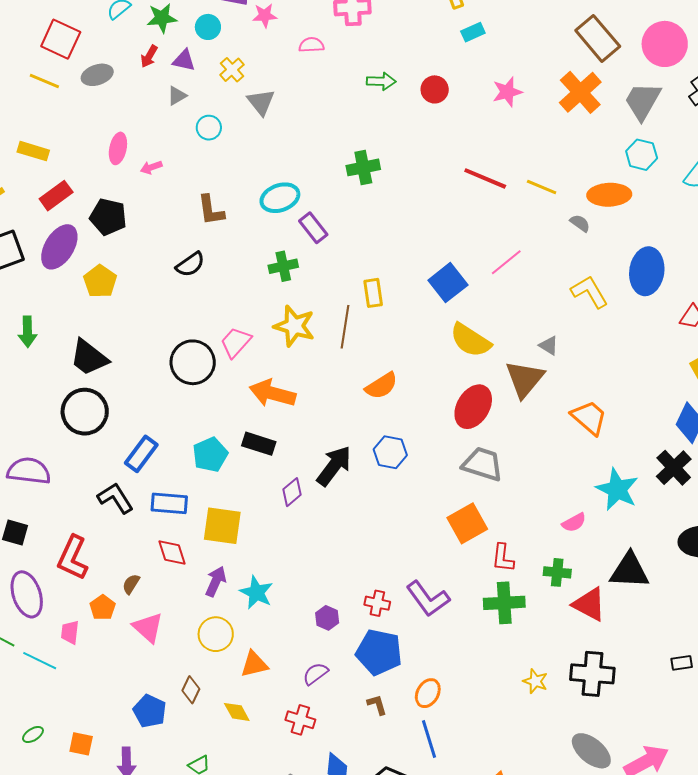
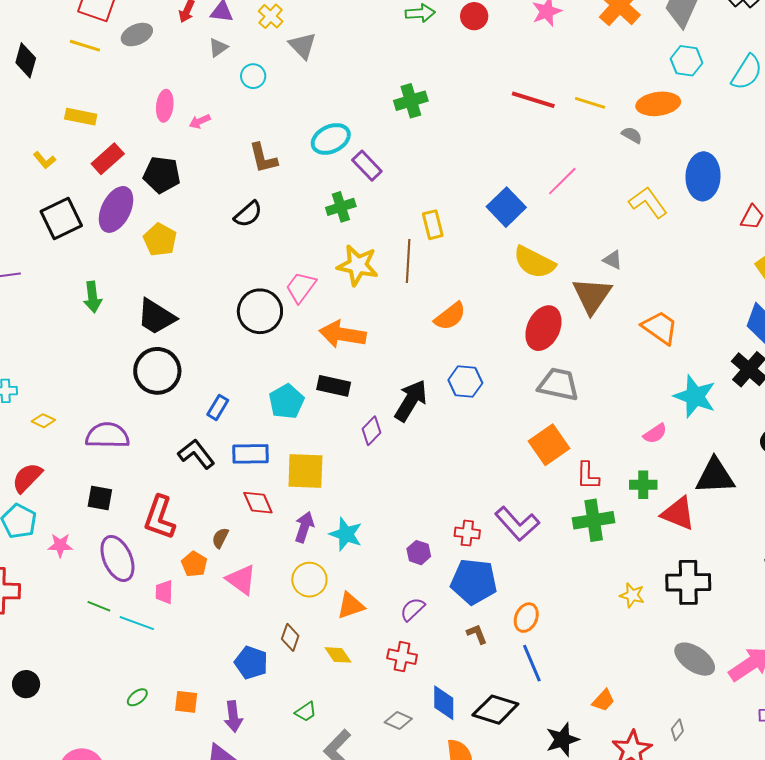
blue rectangle: (141, 454) -> (218, 407), size x0.7

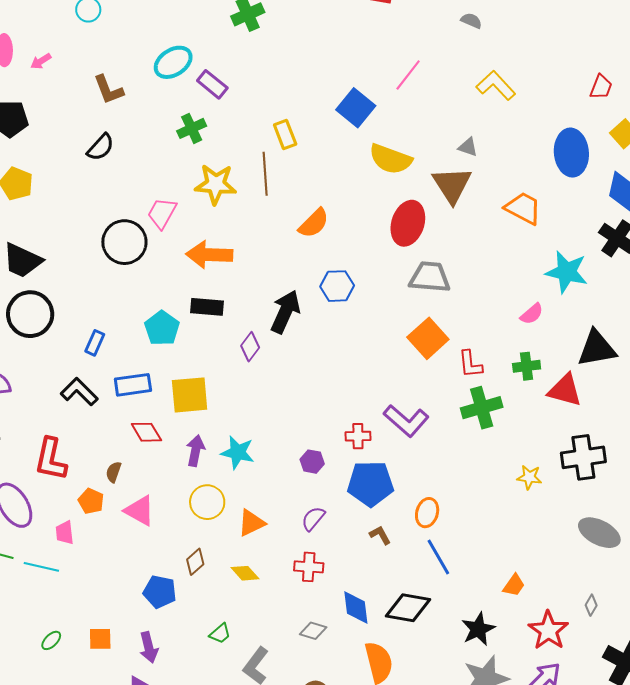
blue ellipse: (703, 176) -> (571, 153), moved
brown diamond: (290, 637) -> (195, 562), turned 36

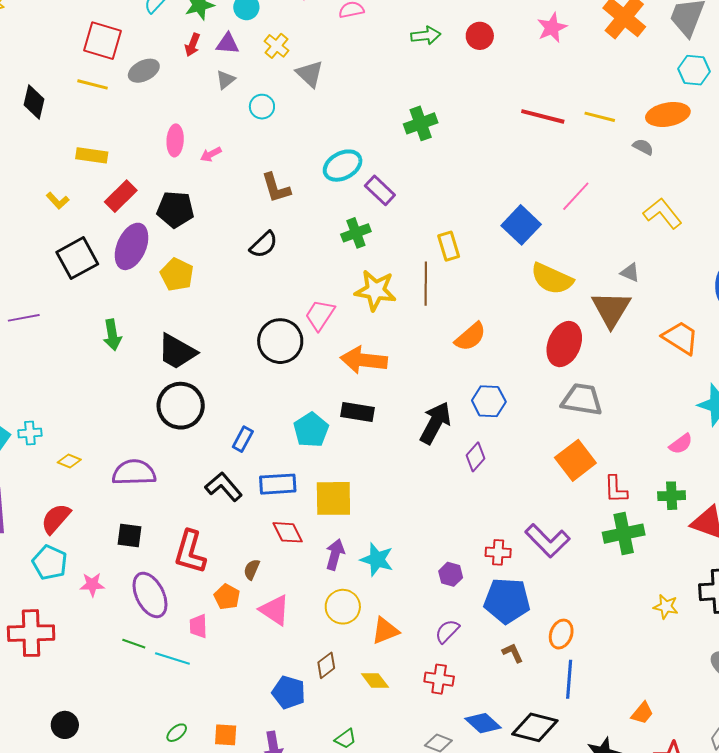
purple diamond: (250, 347) -> (475, 457), moved
blue line: (438, 557) -> (569, 679), turned 30
blue diamond: (356, 607) -> (483, 723), turned -45

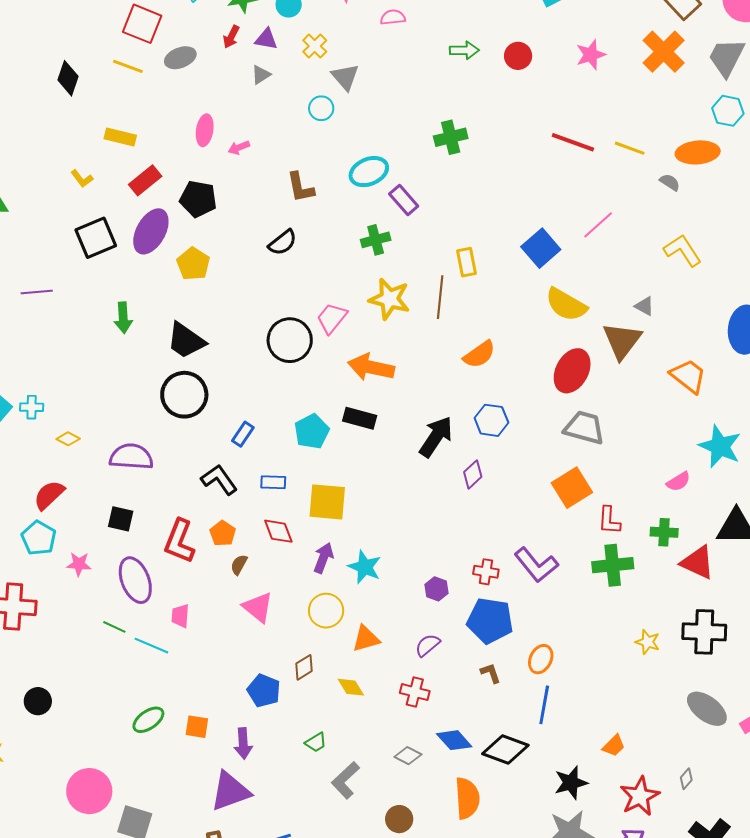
cyan circle: (262, 107) -> (321, 108), moved
blue rectangle: (278, 484) -> (273, 482), size x0.7
orange pentagon: (227, 597) -> (223, 533), moved
green ellipse: (177, 733) -> (148, 720), size x1.5

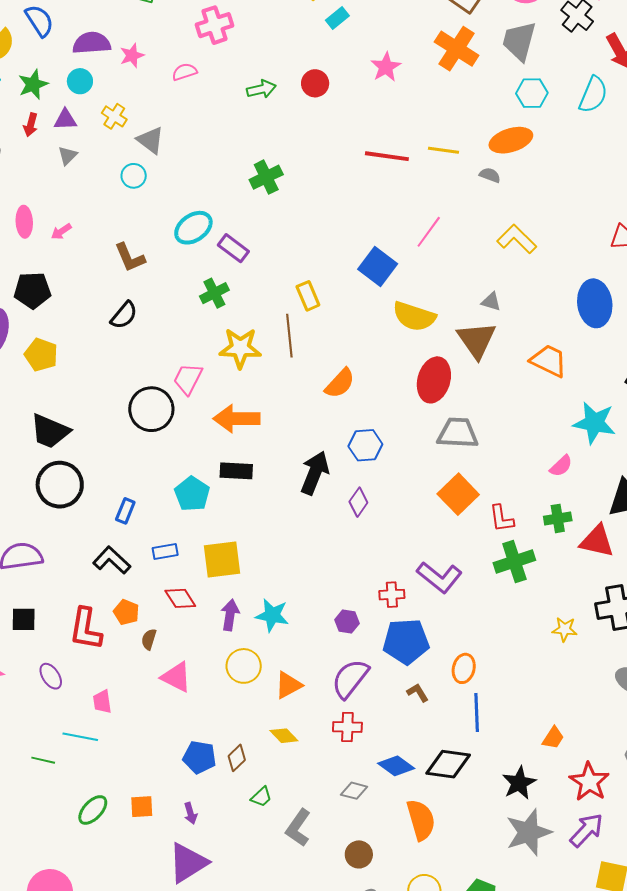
purple ellipse: (135, 580) -> (51, 676), size x0.6
green line: (114, 627) -> (43, 760), moved
purple semicircle: (428, 645) -> (350, 679), size x1.6
brown diamond: (304, 667) -> (237, 758), moved
purple arrow: (243, 743) -> (190, 813), size x0.7

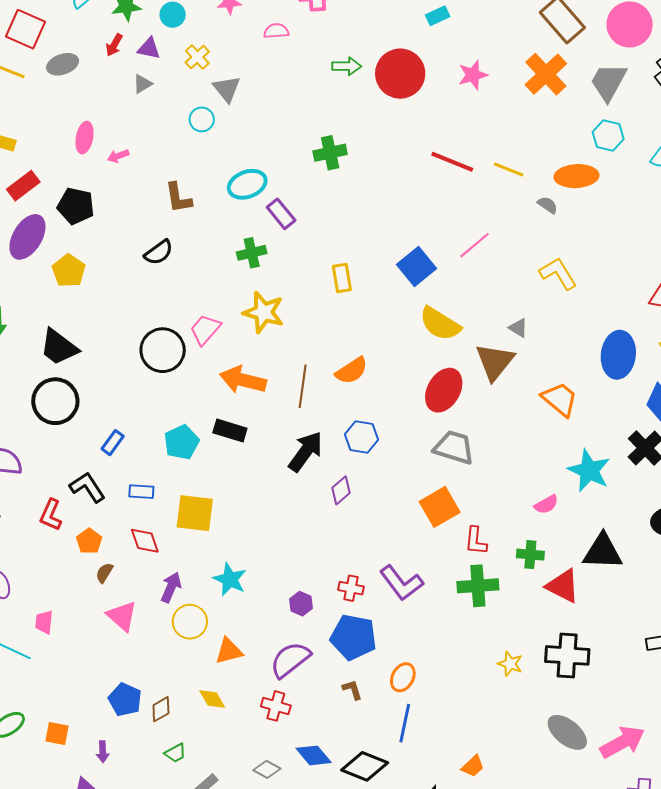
red circle: (315, 83) -> (400, 74), size x1.8
brown line: (289, 336) -> (303, 386), moved
purple arrow: (230, 615) -> (171, 587), moved
red L-shape: (86, 629) -> (51, 515), moved, size x0.7

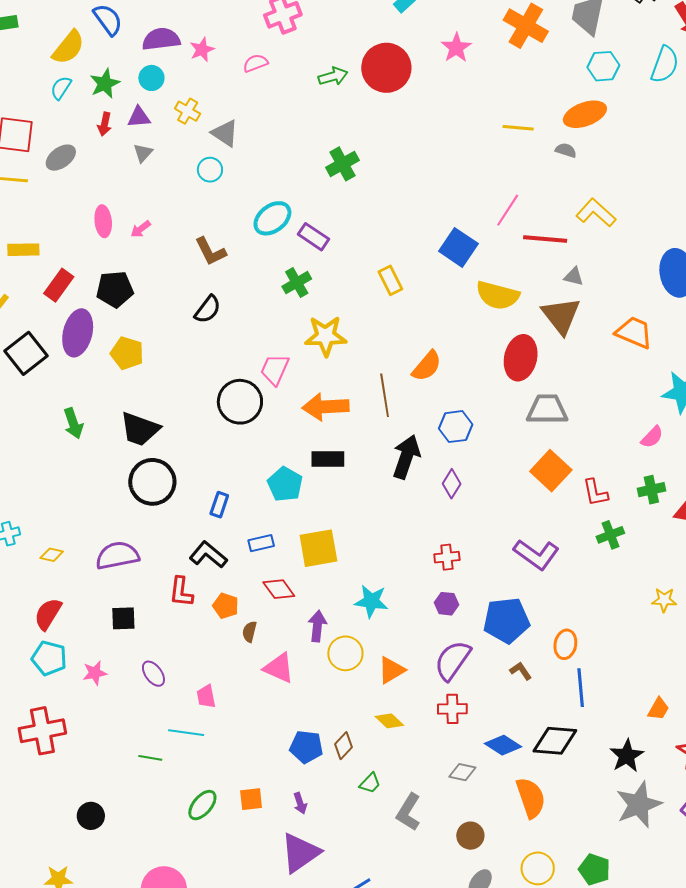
red line: (452, 162) -> (545, 239), moved
green cross: (478, 586) -> (610, 535), size x0.7
red cross: (351, 588) -> (447, 557), moved

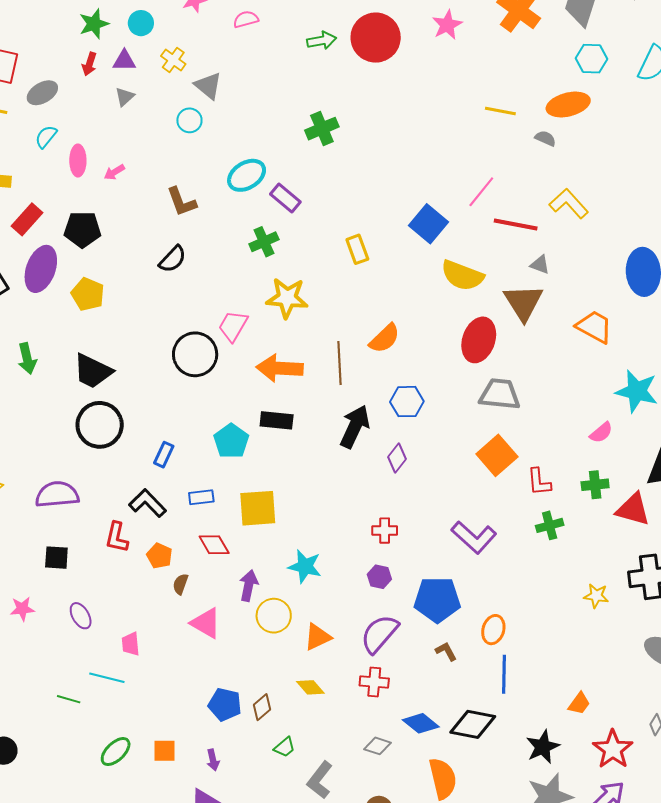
cyan semicircle: (61, 88) -> (46, 137), moved

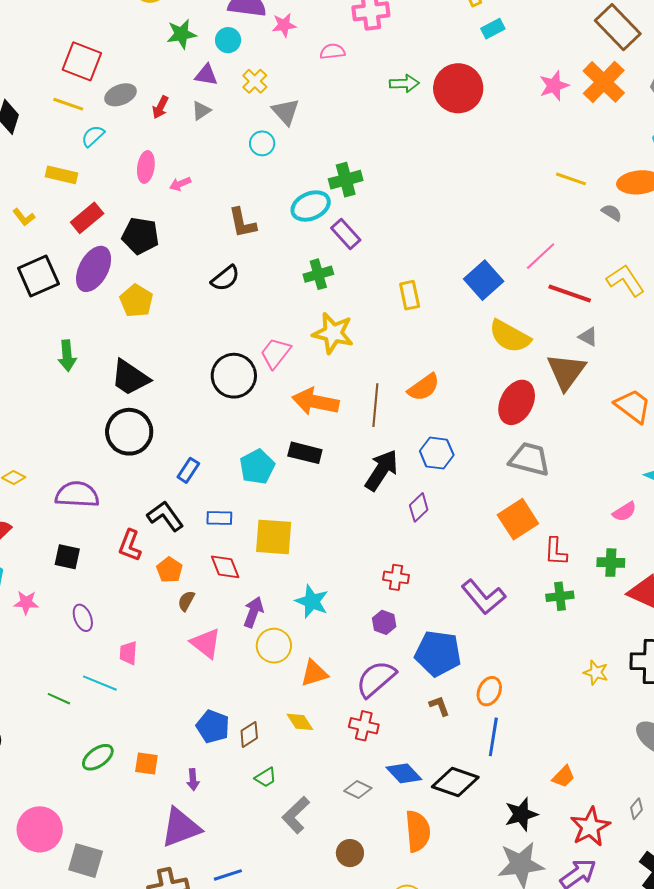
pink star: (447, 25) -> (554, 86), moved
red arrow: (89, 64) -> (160, 107), moved
green cross: (322, 129) -> (346, 180), moved
cyan semicircle: (46, 137) -> (93, 136), moved

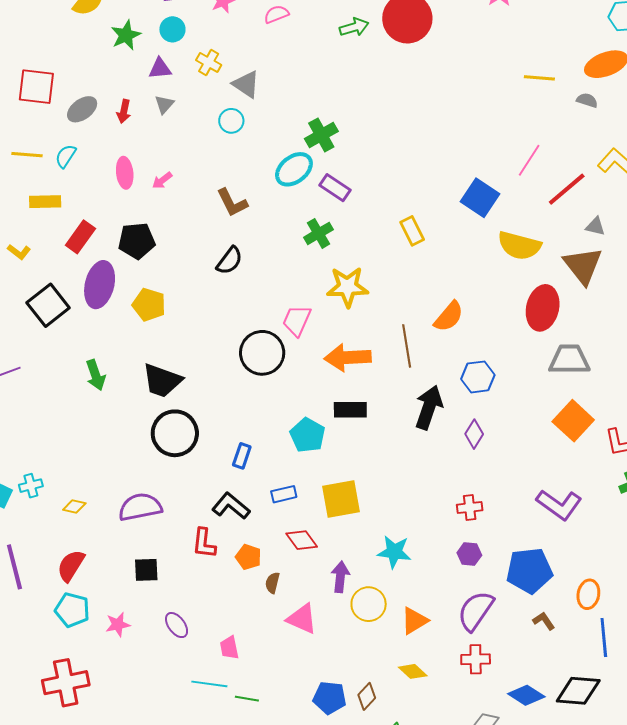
yellow line: (68, 104) -> (27, 155), moved
red line: (570, 293) -> (567, 189), turned -45
green line: (59, 699) -> (247, 699), moved

